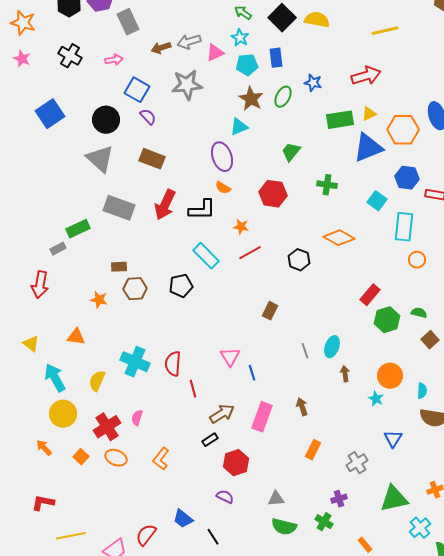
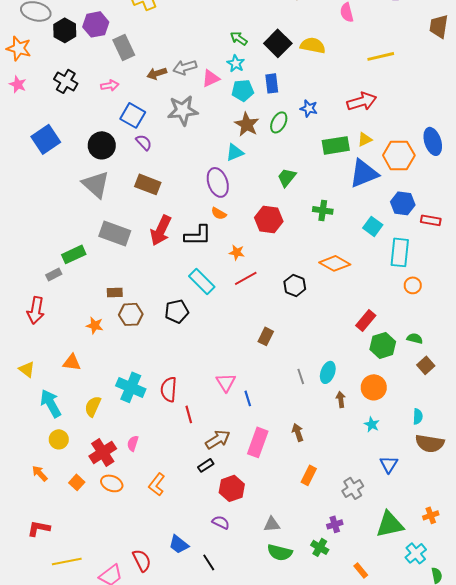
orange circle: (390, 376) -> (374, 387), moved
yellow circle: (63, 414) -> (59, 439), size x0.7
red semicircle: (146, 535) -> (142, 560), turned 115

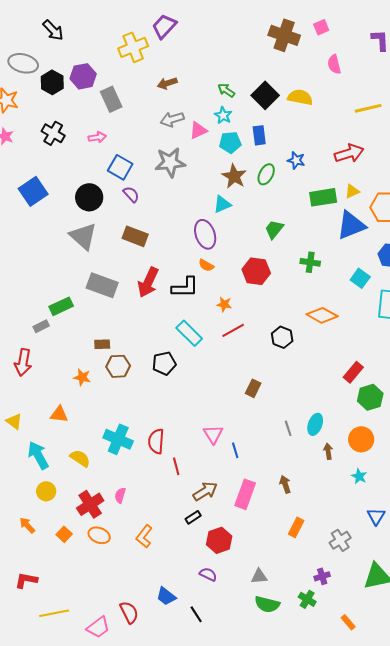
brown arrow: (157, 73) -> (167, 83), moved
yellow semicircle: (93, 406) -> (80, 458), turned 100

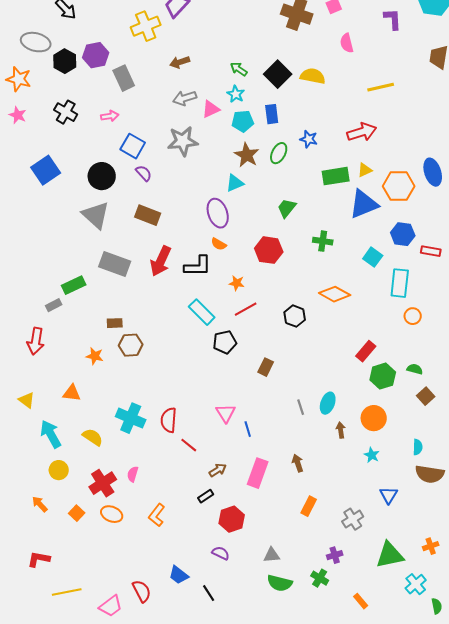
black pentagon: (164, 363) -> (225, 342), moved
red line: (176, 466) -> (189, 445), turned -36
brown arrow: (205, 491) -> (218, 470), size x0.7

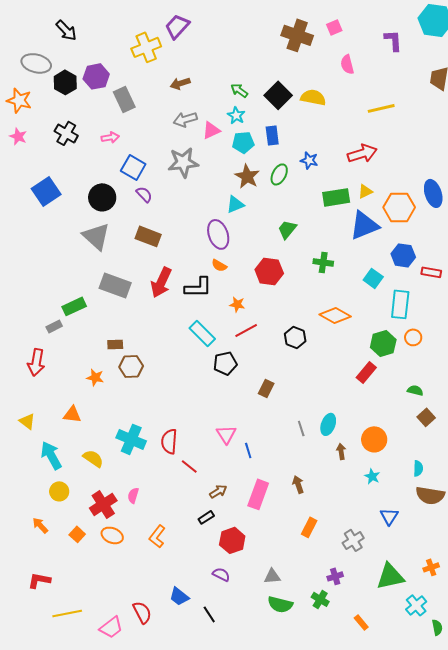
green hexagon: (383, 376) -> (383, 343), moved

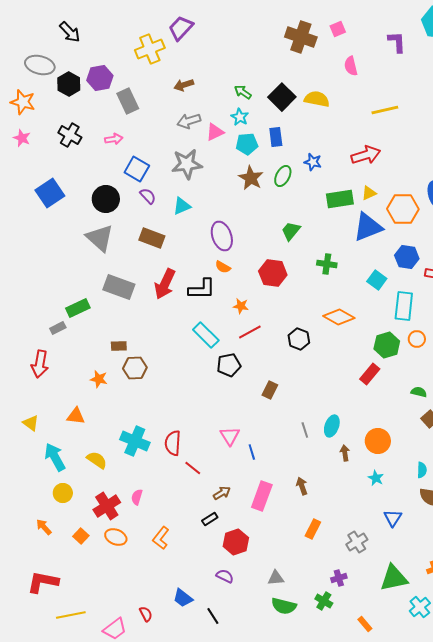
cyan triangle: (235, 204) -> (182, 206), moved
red L-shape: (39, 580) -> (43, 582), size x1.4
red semicircle: (142, 612) -> (146, 614), size x0.7

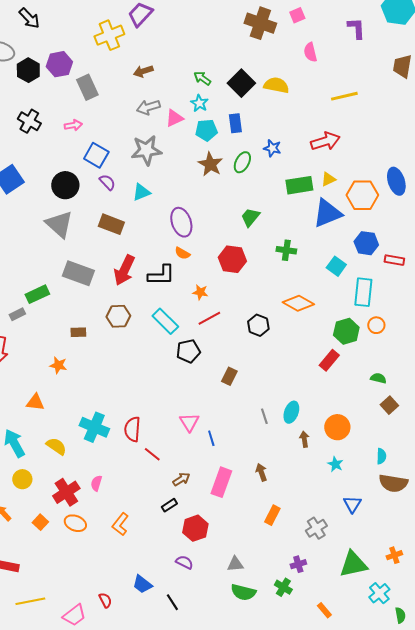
brown hexagon: (135, 368) -> (118, 316), moved

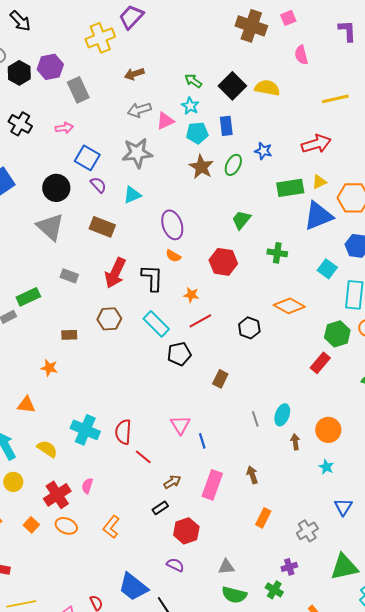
gray rectangle: (78, 273) -> (69, 276), size x0.6
black L-shape: (161, 275) -> (152, 278), turned -88
blue trapezoid: (142, 584) -> (133, 587), size x1.5

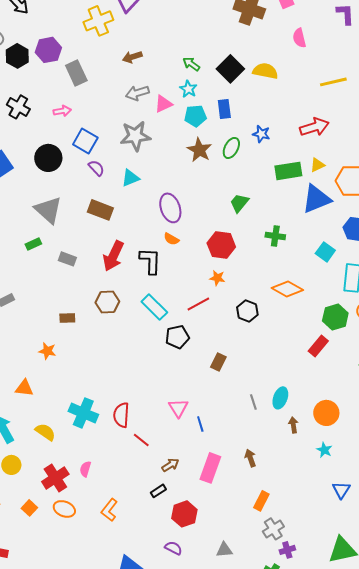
black circle: (56, 188) -> (48, 158), moved
orange star: (191, 295) -> (217, 278), moved
green rectangle: (28, 297) -> (33, 244), moved, size x0.7
gray cross: (307, 531) -> (273, 529), moved

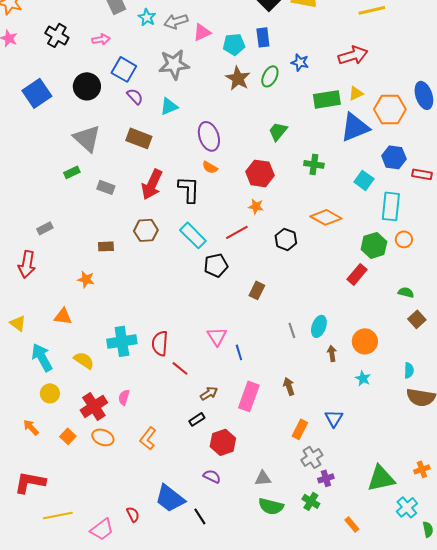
cyan star: (188, 89) -> (147, 17), moved
cyan cross: (83, 413) -> (122, 341), turned -32
blue triangle: (341, 490) -> (334, 418), moved

